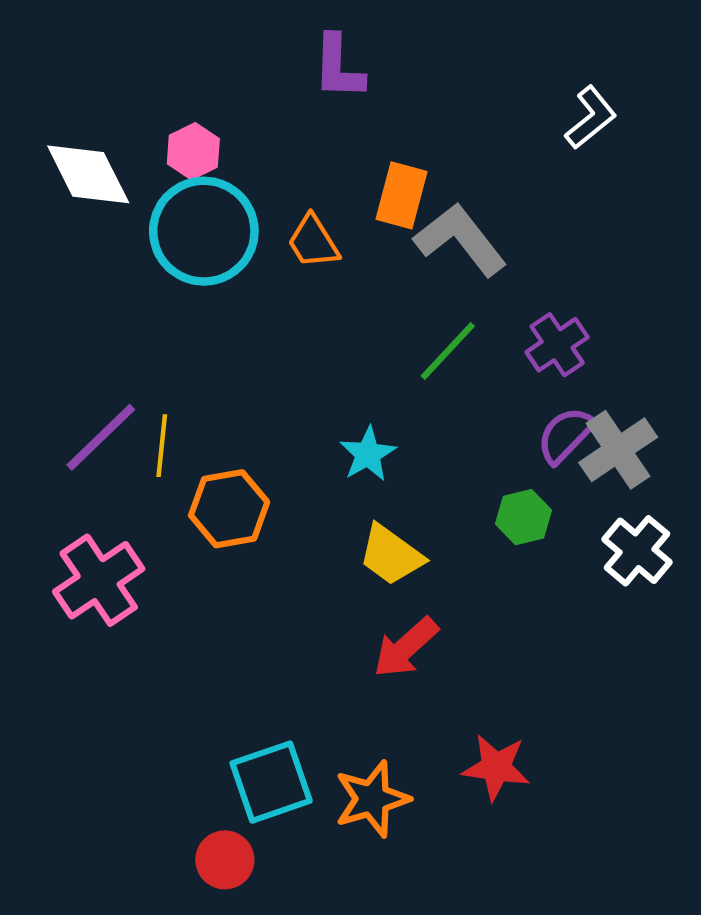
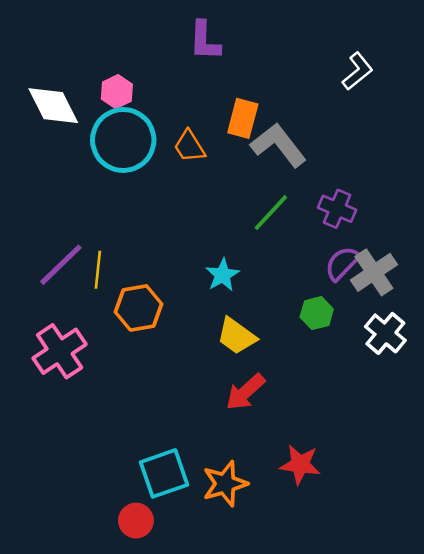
purple cross: (557, 345) -> (337, 209), turned -33

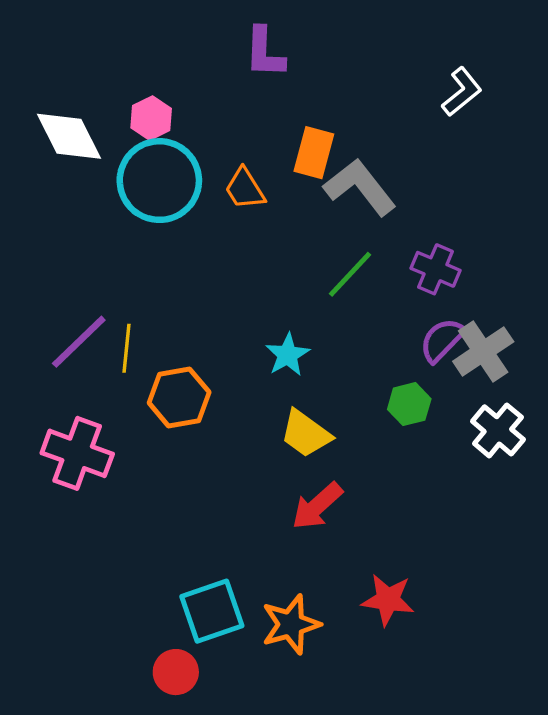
pink cross: (60, 351) -> (77, 453), turned -36

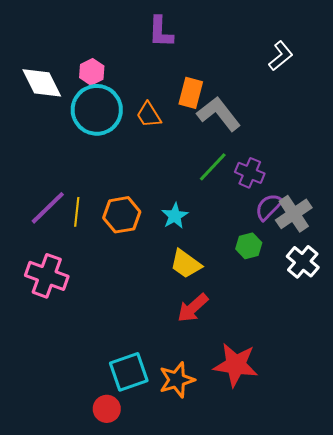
purple cross: (435, 269) -> (250, 173), moved
orange hexagon: (179, 398) -> (122, 215), moved
red star: (388, 600) -> (236, 365), size x1.4

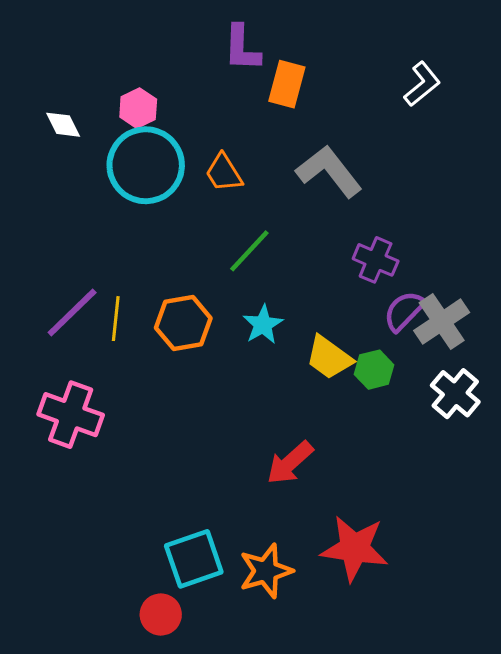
white diamond: (42, 83) -> (63, 125), size x0.6
orange rectangle: (191, 93) -> (287, 84), moved
green line: (213, 167) -> (249, 251), moved
yellow trapezoid: (186, 264) -> (329, 358), moved

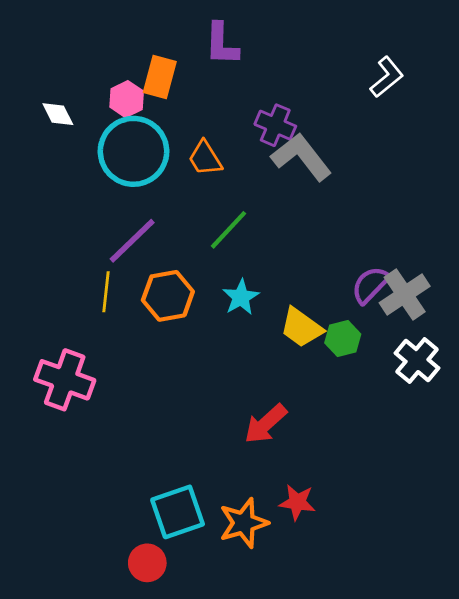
orange rectangle: (287, 84) -> (160, 77), moved
purple cross: (376, 260) -> (275, 125), moved
purple line: (72, 313) -> (132, 241), moved
red star: (355, 548) -> (297, 502), moved, size x0.6

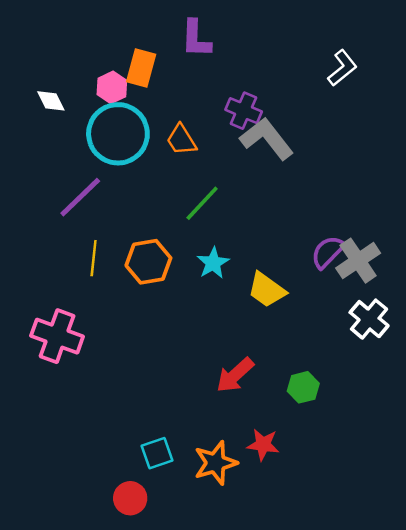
purple line: (132, 241) -> (80, 197), moved
green hexagon: (343, 339) -> (303, 387), moved
cyan square: (178, 512) -> (157, 453), size x0.7

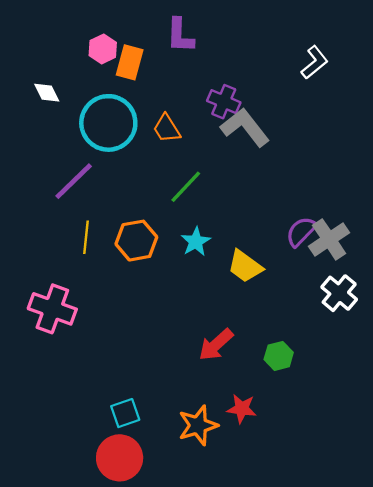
pink hexagon: (112, 87) -> (103, 49), moved
cyan square: (157, 453) -> (125, 413), moved
red circle: (130, 498) -> (120, 458), size x1.5

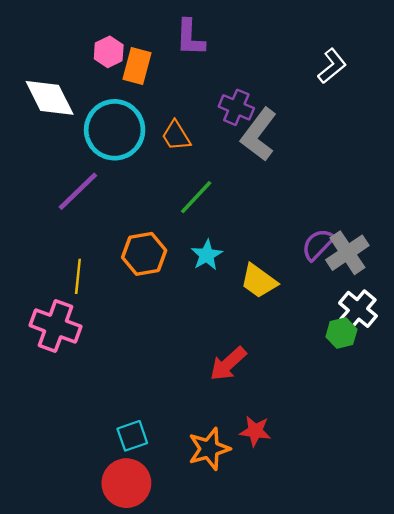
white diamond: (47, 93) -> (50, 98), size x1.8
gray L-shape: (245, 127) -> (259, 135), turned -105
yellow line: (86, 237) -> (78, 276), moved
green hexagon: (279, 356) -> (341, 333), moved

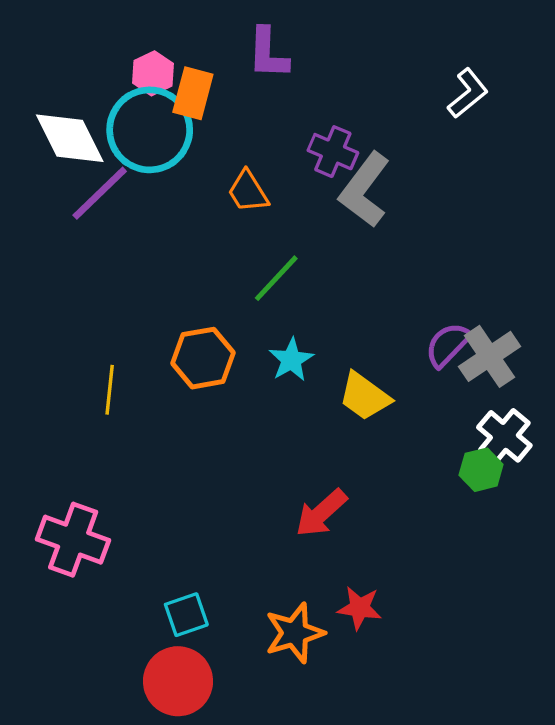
cyan circle: (115, 130) -> (150, 130), moved
purple line: (78, 191) -> (100, 193), moved
pink cross: (55, 326) -> (73, 540), moved

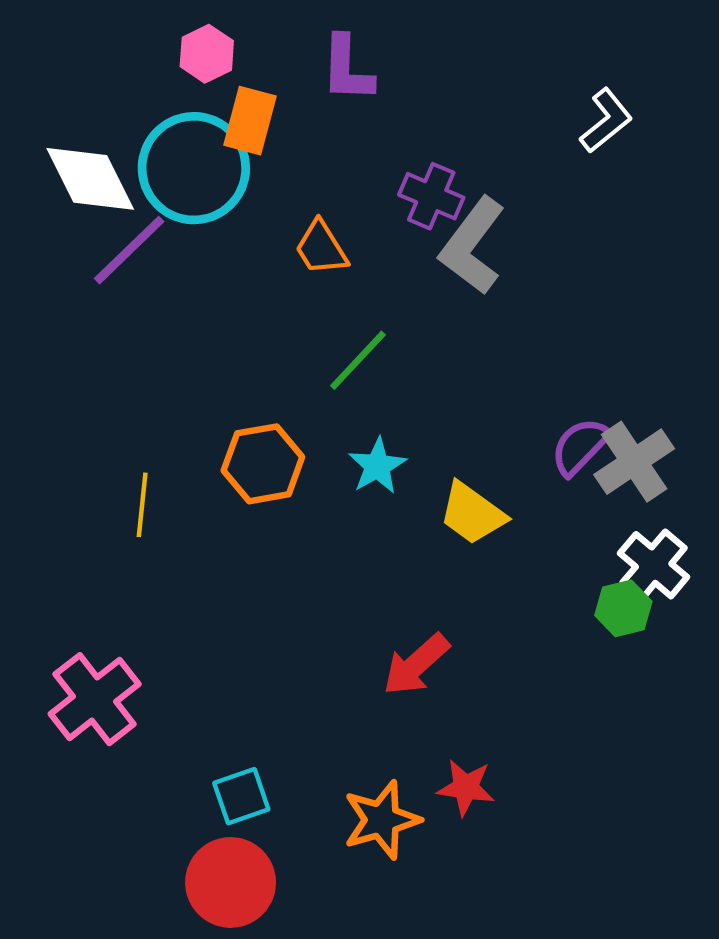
pink hexagon: (153, 73) -> (207, 54), moved
pink cross: (73, 540) -> (95, 699), turned 32

